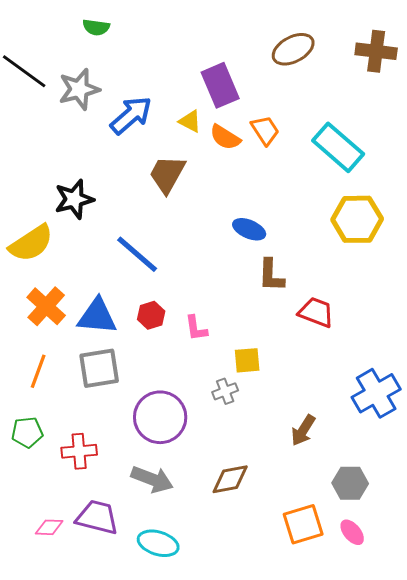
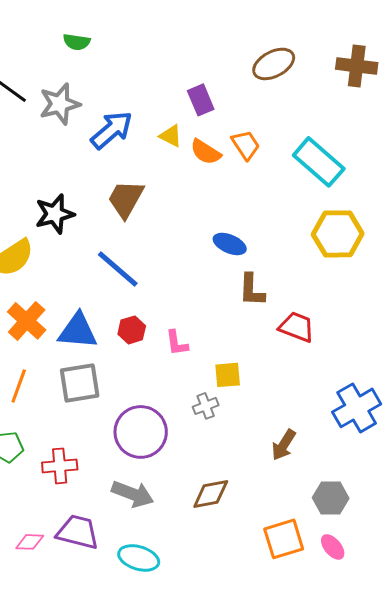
purple rectangle: (220, 85) -> (201, 100), size x0.7
brown trapezoid: (167, 174) -> (126, 199), moved

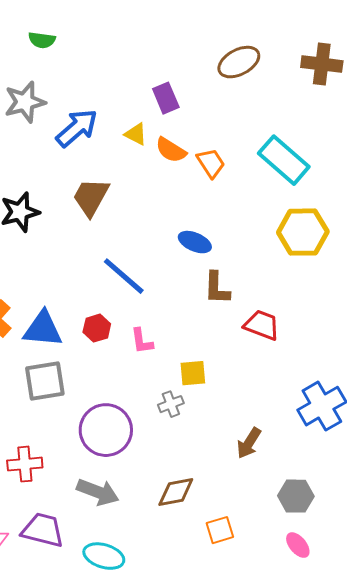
orange trapezoid: (246, 145) -> (211, 163), moved
blue line: (118, 269) -> (124, 276), moved
orange square: (284, 539) -> (220, 530), moved, size x0.7

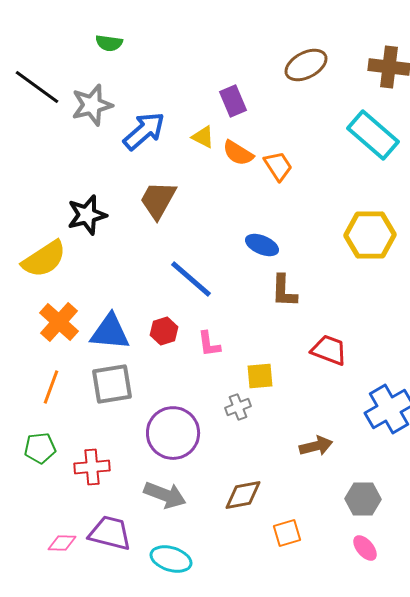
cyan rectangle: (284, 160) -> (373, 135), moved
red trapezoid: (262, 325) -> (329, 350), moved
brown arrow: (249, 443) -> (316, 446), turned -136

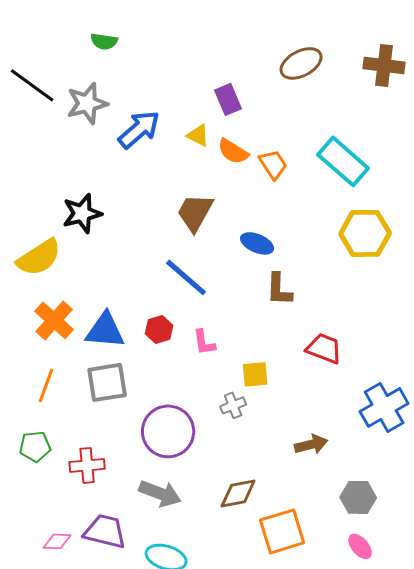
cyan rectangle: (373, 135) -> (343, 161), moved
brown trapezoid: (158, 200) -> (195, 212), moved
orange square: (287, 533) -> (282, 531), size x1.6

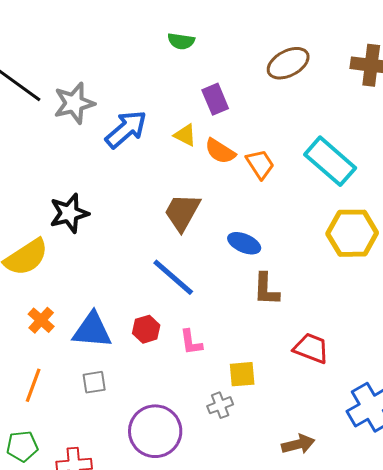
green semicircle: (104, 41) -> (181, 41), moved
orange cross: (54, 320) -> (41, 320), size x0.7
gray square: (107, 382) -> (94, 382), size x0.6

